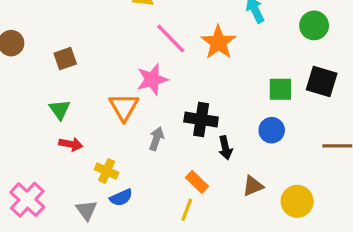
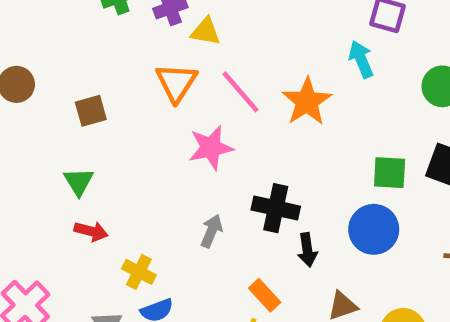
orange triangle: (124, 107) -> (176, 83), moved
blue circle: (272, 130) -> (374, 229), size x1.4

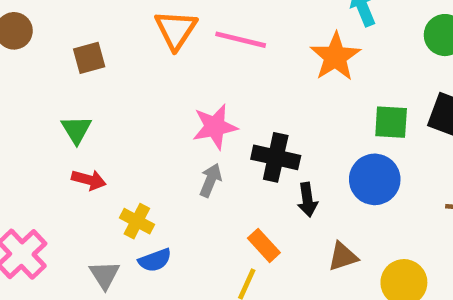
pink line: (240, 92) -> (241, 40), turned -36
orange star: (307, 102) -> (335, 57), moved
pink star: (211, 148) -> (215, 127), moved

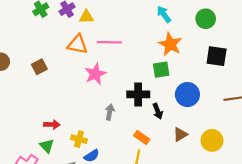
orange triangle: (176, 30) -> (77, 44), turned -40
orange star: (335, 57) -> (170, 44), moved
green square: (391, 122) -> (161, 70), moved
pink star: (215, 127) -> (95, 74), moved
green triangle: (76, 130) -> (47, 146), moved

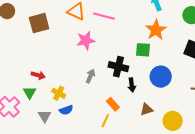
brown square: (39, 67) -> (39, 23), size x1.5

